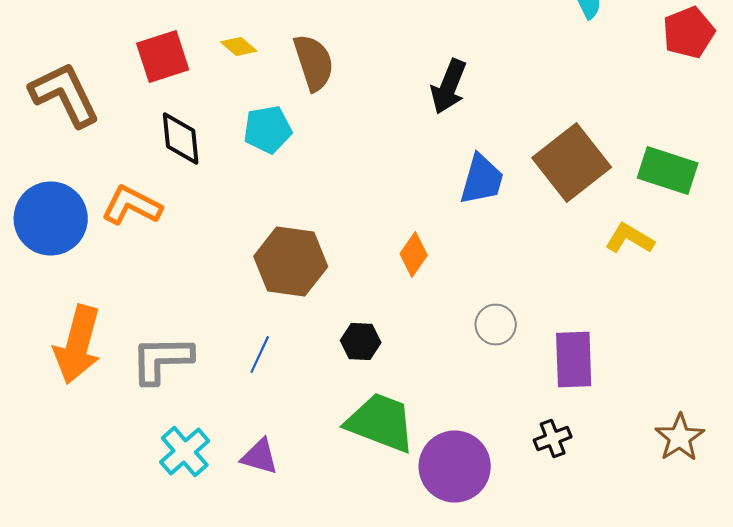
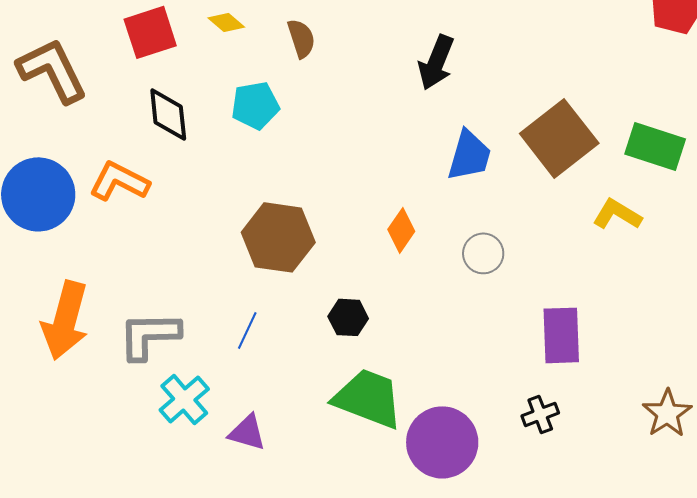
brown semicircle: (314, 62) -> (301, 38), size x0.7
gray circle: (496, 324) -> (483, 253), moved
cyan cross: (185, 452) -> (184, 399), moved

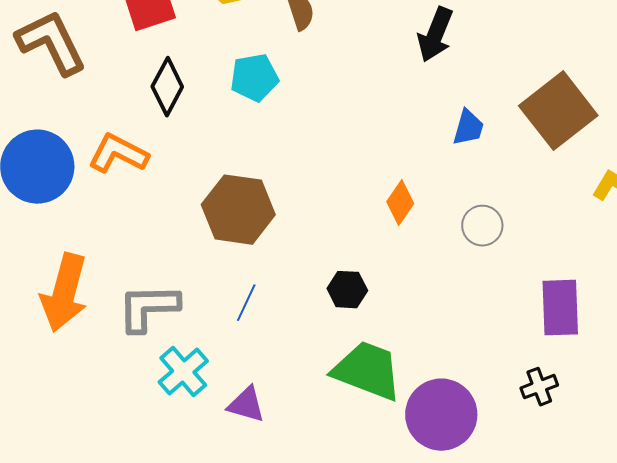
black diamond: (168, 114) -> (167, 87), turned 34
blue trapezoid: (469, 155) -> (468, 128), size x0.7
brown hexagon: (278, 237) -> (238, 210), moved

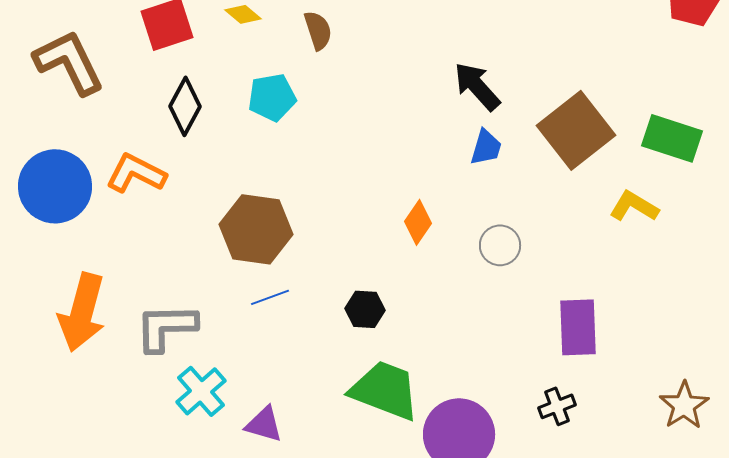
black arrow: (435, 35) -> (477, 86), moved, turned 116
blue line: (246, 303) -> (270, 297), moved, turned 45

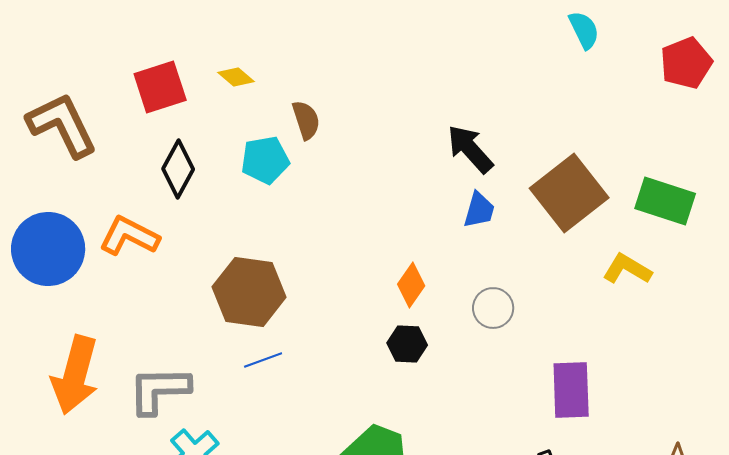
brown semicircle: (318, 30) -> (306, 120), moved
black hexagon: (365, 309) -> (407, 344), moved

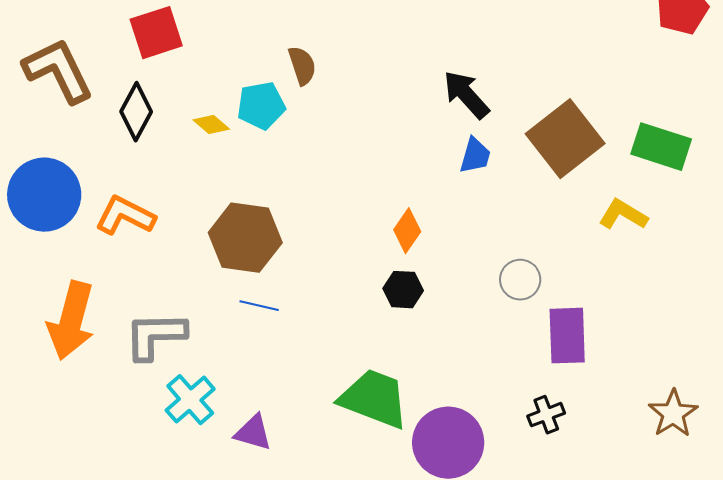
yellow diamond: (236, 77) -> (211, 125), moved
black diamond: (178, 169) -> (136, 112), moved
orange L-shape: (129, 236) -> (125, 216), moved
gray circle: (493, 308) -> (520, 280), moved
blue line: (263, 360) -> (259, 306), turned 33

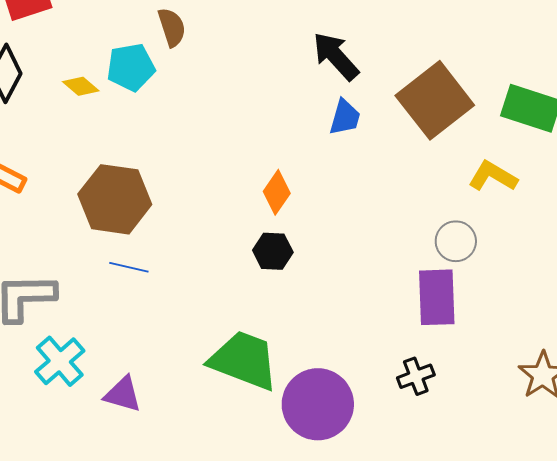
gray circle: (520, 280) -> (456, 241), moved

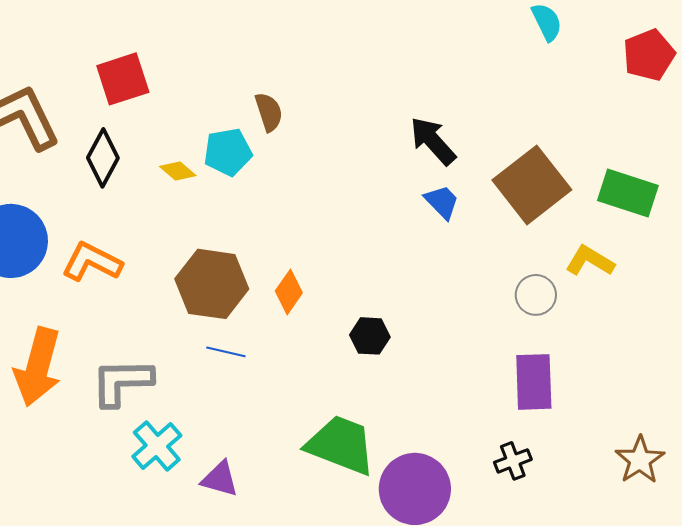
blue trapezoid: (345, 117) -> (442, 202), turned -60
orange diamond: (277, 192) -> (289, 292), moved
gray circle: (456, 241) -> (536, 295), moved

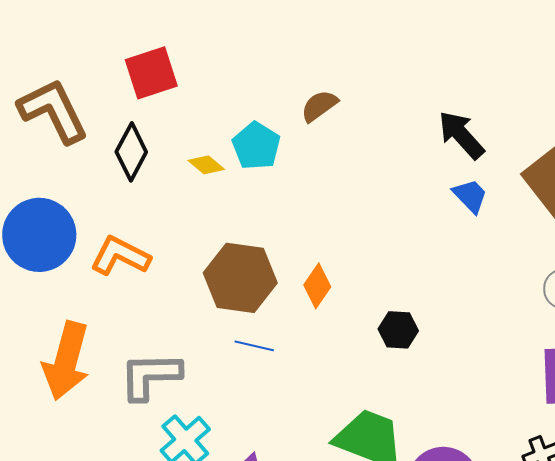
brown semicircle: (269, 112) -> (319, 106), moved, turned -108
cyan pentagon: (228, 152) -> (256, 146), turned -30

